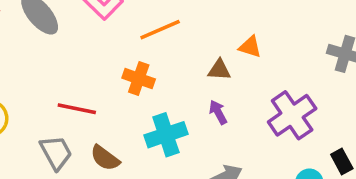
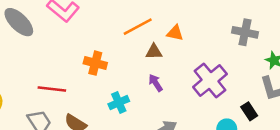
orange line: (160, 30) -> (138, 27), moved
cyan cross: (166, 135) -> (119, 103), size x0.7

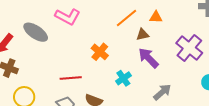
orange cross: (95, 63) -> (100, 52), turned 36
purple arrow: (156, 83) -> (148, 58), size x1.6

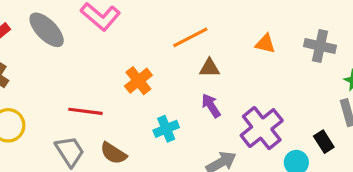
orange triangle: (156, 17) -> (265, 44), moved
purple cross: (189, 48) -> (262, 128), moved
purple arrow: (148, 58) -> (211, 106), size x0.7

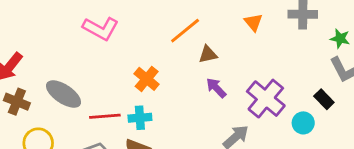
gray ellipse: (47, 30) -> (64, 94), moved
orange triangle: (265, 44) -> (253, 22), turned 48
cyan cross: (166, 129) -> (140, 118), moved, turned 30

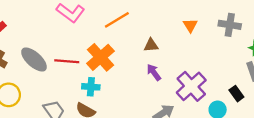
orange line: (185, 31) -> (117, 20), moved
orange cross: (147, 79) -> (101, 57), size x1.4
red line: (105, 116) -> (67, 61), moved

